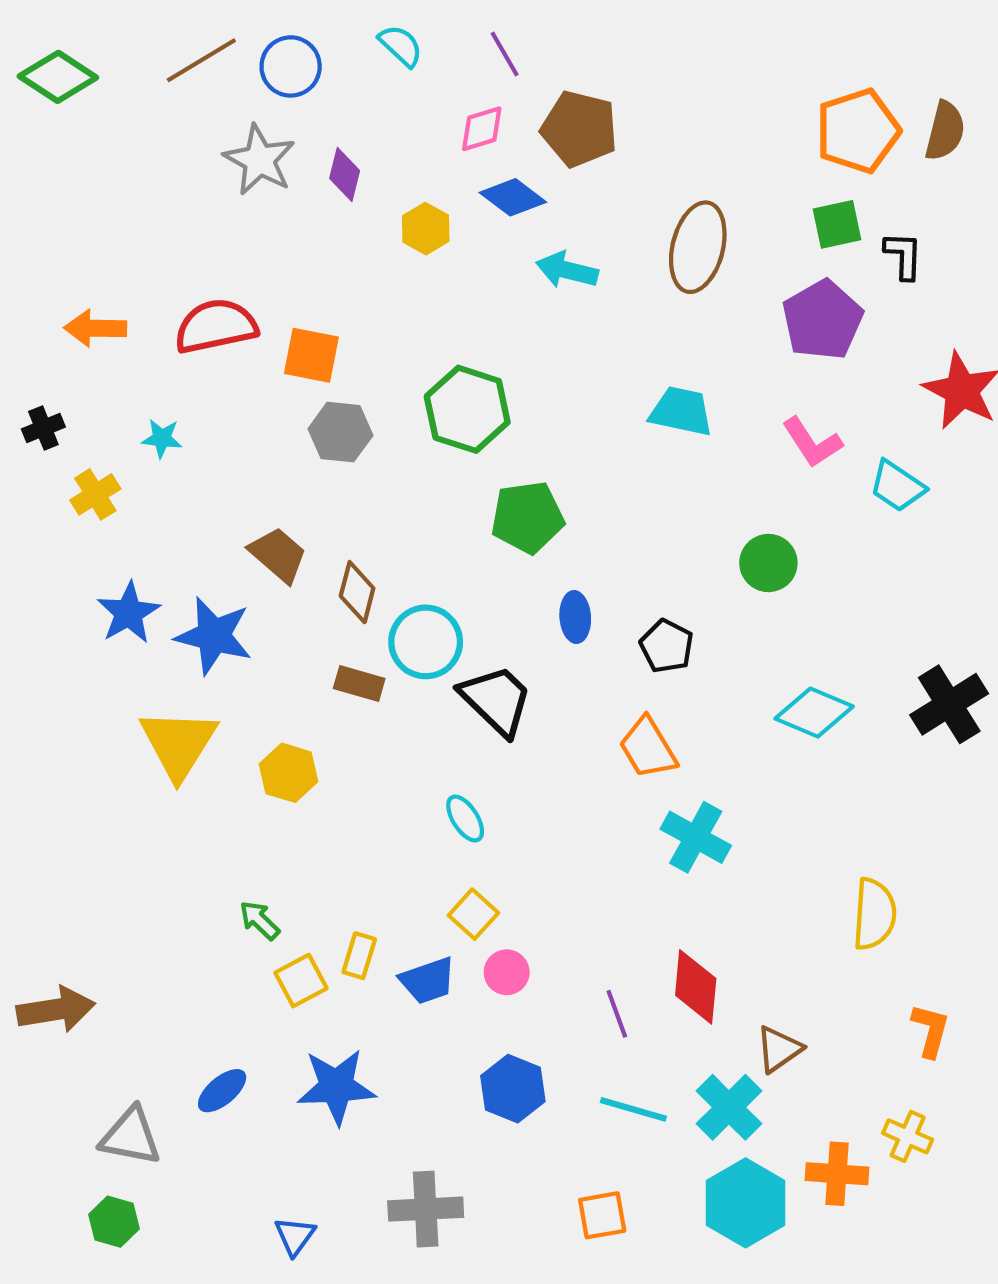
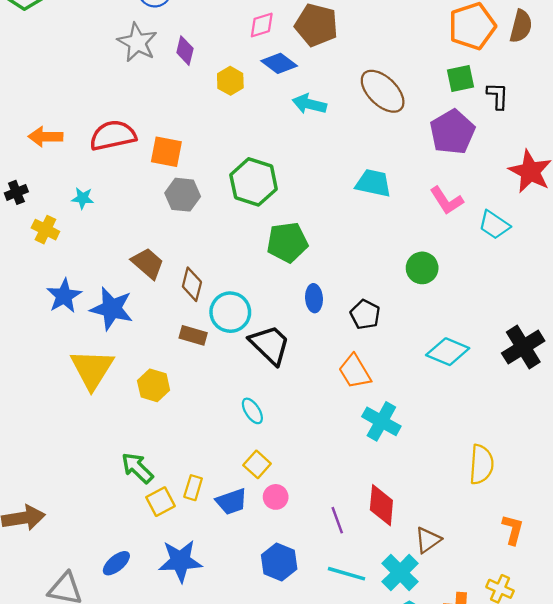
brown ellipse: (698, 247) -> (383, 91), turned -60
yellow cross: (95, 494) -> (45, 230), turned -32
green arrow: (259, 920) -> (137, 468), size x1.4

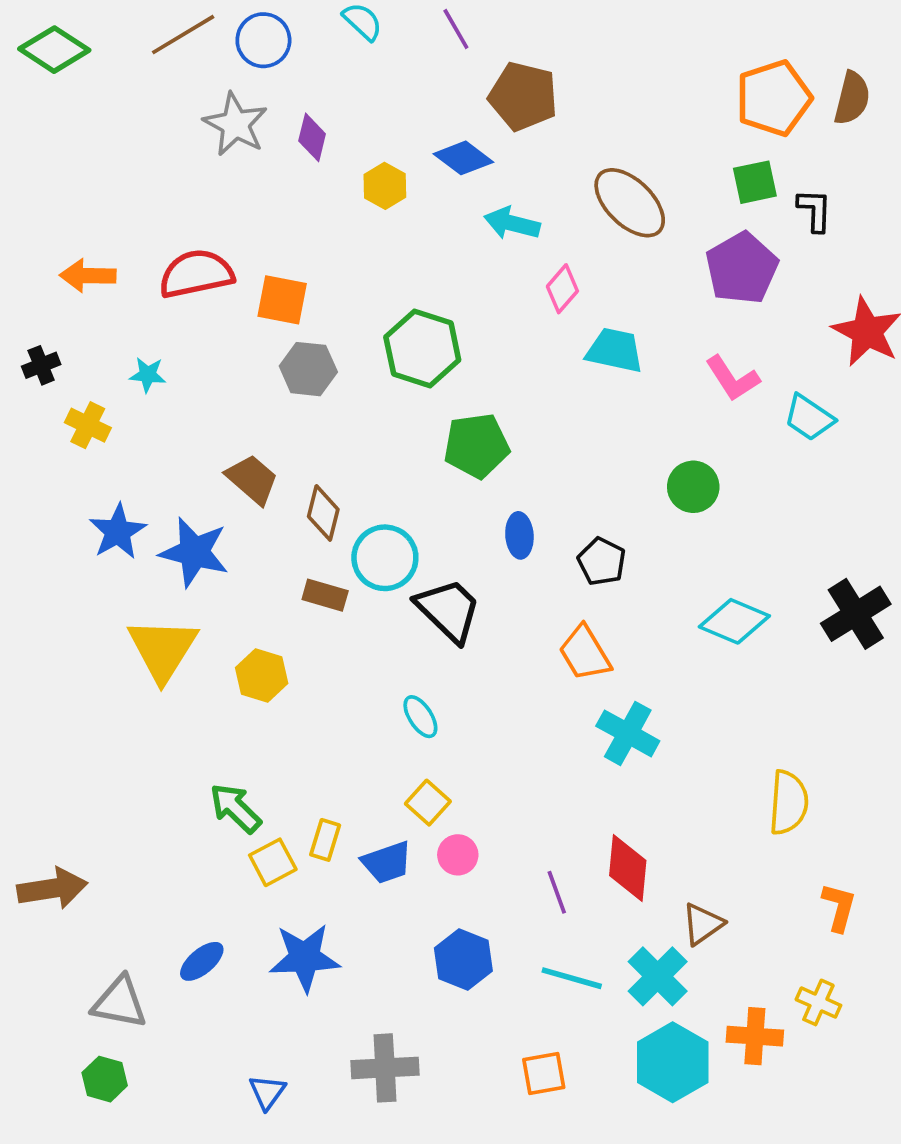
pink diamond: (262, 25) -> (562, 289), moved, turned -32

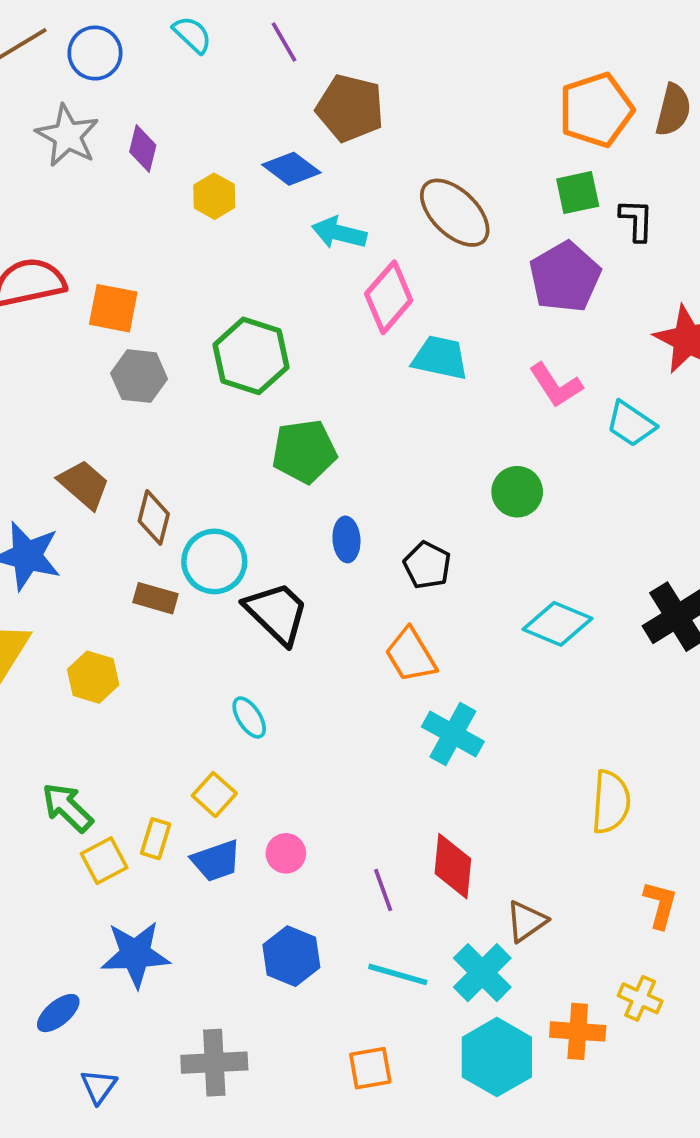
pink diamond: (562, 289) -> (389, 297), size x1.5
yellow square: (428, 803) -> (214, 795), moved
blue ellipse: (202, 961) -> (58, 1013), moved

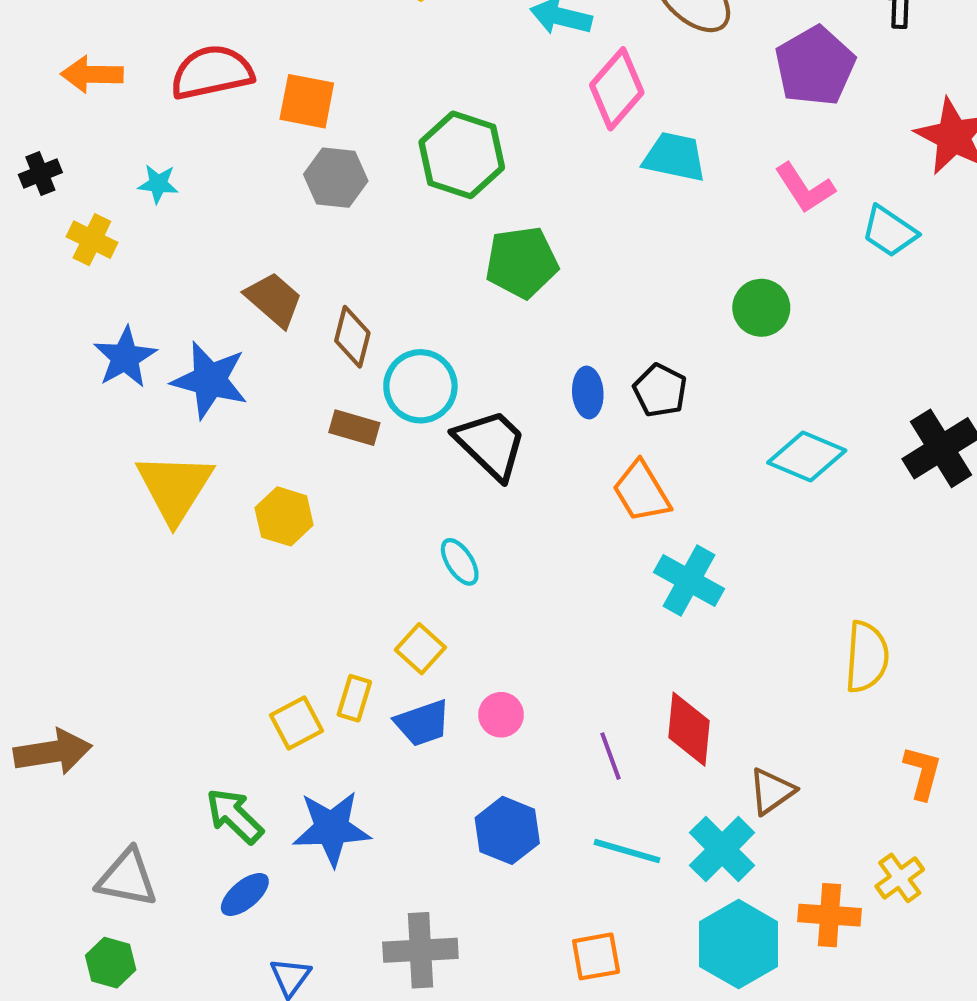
blue ellipse: (346, 539) -> (588, 392), moved
green arrow: (67, 807) -> (235, 816), moved
yellow cross: (640, 998) -> (900, 878), turned 30

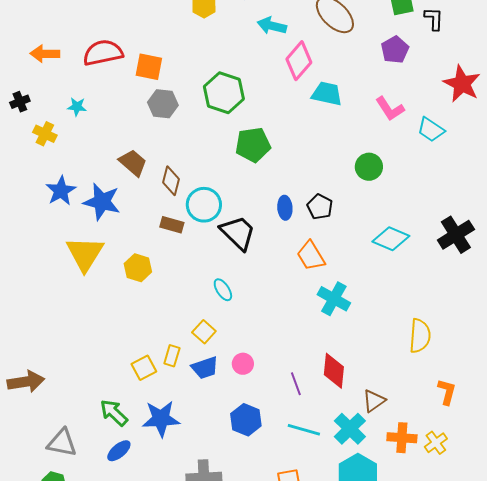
purple pentagon: (815, 66) -> (395, 50), size x0.7
orange cross: (829, 915) -> (402, 438), moved

